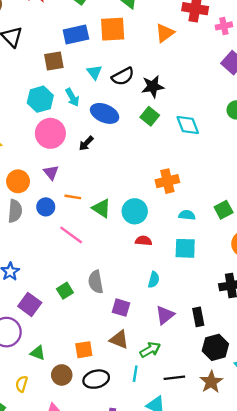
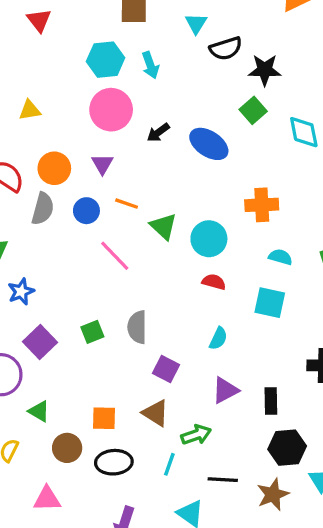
cyan triangle: (94, 72) -> (196, 23), moved
blue ellipse: (105, 113) -> (209, 144), moved

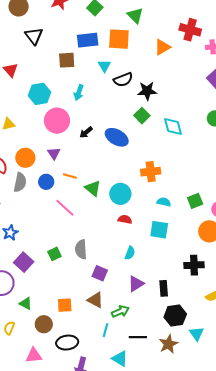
cyan hexagon: (106, 60) -> (39, 94), moved
cyan arrow: (150, 65) -> (79, 92), turned 42
black ellipse: (114, 462) -> (67, 343), moved

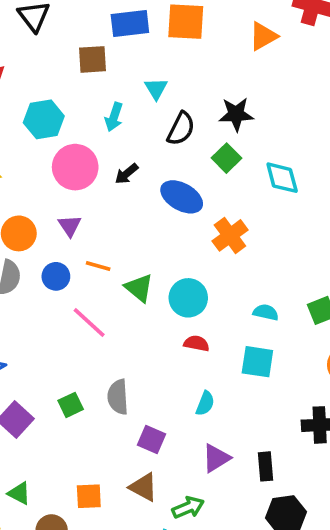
cyan triangle: (104, 66) -> (156, 89), moved
black semicircle: (123, 80) -> (181, 129), moved, turned -42
black arrow: (86, 132) -> (127, 174), moved
orange cross: (151, 172) -> (230, 235), moved, turned -30

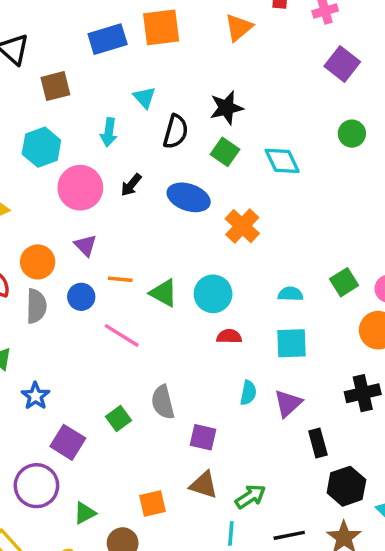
brown square: (93, 59) -> (55, 86), moved
purple triangle: (216, 458) -> (288, 403), moved
green triangle: (19, 493) -> (85, 513), turned -45

